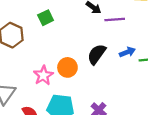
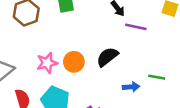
blue arrow: (127, 52) -> (131, 87), moved

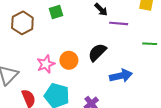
green line: (157, 77) -> (150, 44), moved
blue arrow: (131, 87) -> (121, 76), size x1.5

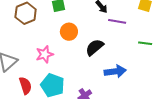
orange circle: (69, 60) -> (69, 32), moved

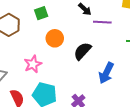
blue arrow: (115, 71) -> (106, 73), turned 130

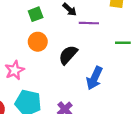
green square: (41, 13) -> (36, 14), moved

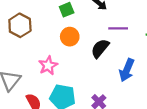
purple line: (89, 23) -> (118, 28), moved

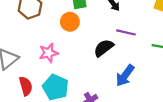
orange circle: (70, 37) -> (70, 22), moved

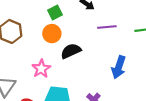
black semicircle: (104, 48) -> (71, 51), moved, turned 30

